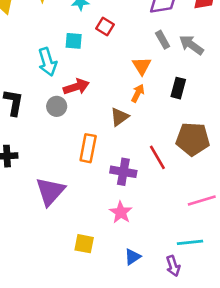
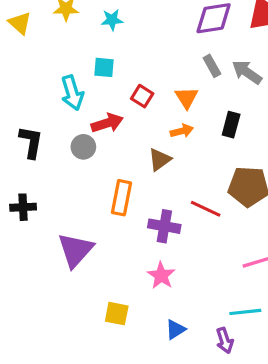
red square: (105, 27) -> (142, 96), moved
orange arrow: (138, 93) -> (182, 131), turned 48
red line: (157, 157) -> (206, 209), turned -35

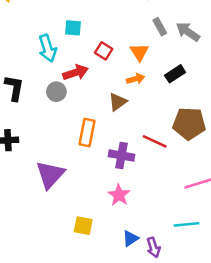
black rectangle: (231, 125) -> (175, 74), turned 42
purple arrow: (225, 341) -> (153, 247), moved

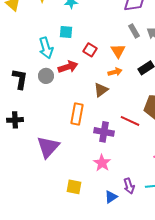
gray circle: (56, 92) -> (46, 76), moved
purple arrow: (153, 247) -> (129, 186), moved

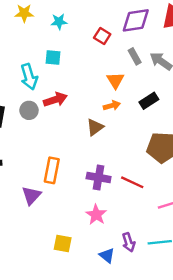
red square: (90, 50) -> (102, 36), moved
orange rectangle: (77, 114) -> (52, 170), moved
red line: (130, 121) -> (132, 182), moved
purple triangle: (48, 147) -> (31, 196), size x0.7
blue triangle: (111, 197) -> (107, 255), turned -48

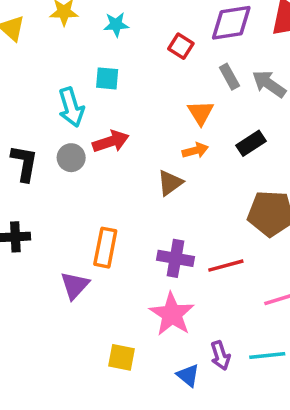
red line: (132, 182) -> (226, 266), turned -40
pink star: (96, 215) -> (172, 314), size x1.4

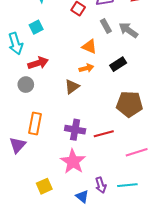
cyan square: (107, 78) -> (36, 27), turned -32
orange triangle: (201, 113) -> (89, 47), turned -35
gray circle: (71, 158) -> (26, 85), moved
yellow square: (122, 357) -> (44, 186), turned -35

